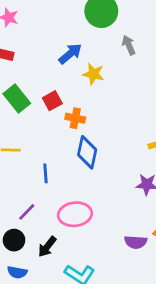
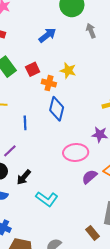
yellow star: (93, 74) -> (68, 71), moved
pink ellipse: (75, 214) -> (76, 152), moved
purple semicircle: (136, 242) -> (89, 177), turned 133

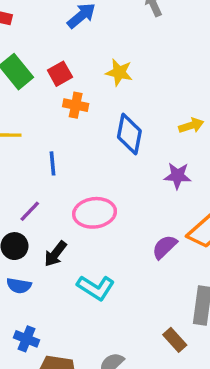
orange cross: (49, 83) -> (76, 105), moved
blue diamond: (57, 109) -> (129, 134), moved
pink ellipse: (76, 152) -> (95, 213), moved

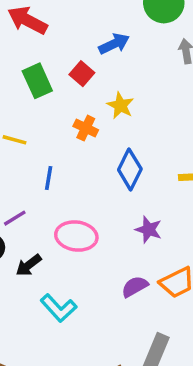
yellow star: (119, 72) -> (120, 106), moved
red square: (60, 74) -> (82, 74), moved, turned -35
purple star: (178, 176) -> (149, 230), moved

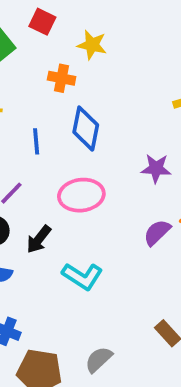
blue diamond: (130, 169) -> (86, 129), moved

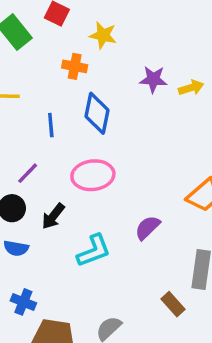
purple star: (156, 168) -> (153, 79), moved
purple semicircle: (157, 232) -> (148, 228), moved
cyan L-shape: (82, 276) -> (94, 251), turned -54

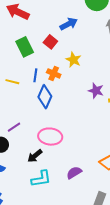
blue diamond: (97, 113) -> (45, 97), moved
blue line: (51, 125) -> (35, 75), moved
black arrow: (53, 216) -> (35, 156), moved

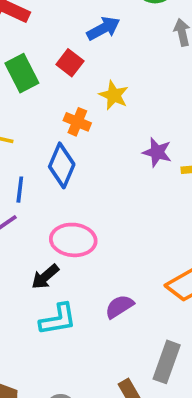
blue line: (35, 75) -> (20, 190), moved

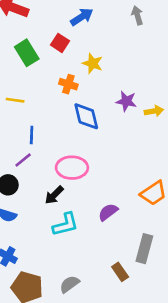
blue diamond: (62, 165) -> (86, 116), moved, turned -32

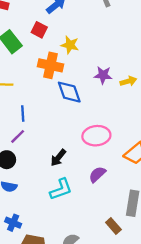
orange cross: (68, 84) -> (50, 65), size x1.5
pink ellipse: (72, 168) -> (96, 136), moved
black arrow: (54, 195) -> (58, 158), moved

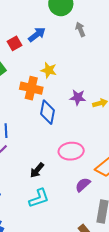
red square: (39, 30) -> (15, 43), moved, turned 32
blue diamond: (69, 92) -> (48, 112), turned 30
purple semicircle: (97, 174) -> (83, 185), moved

